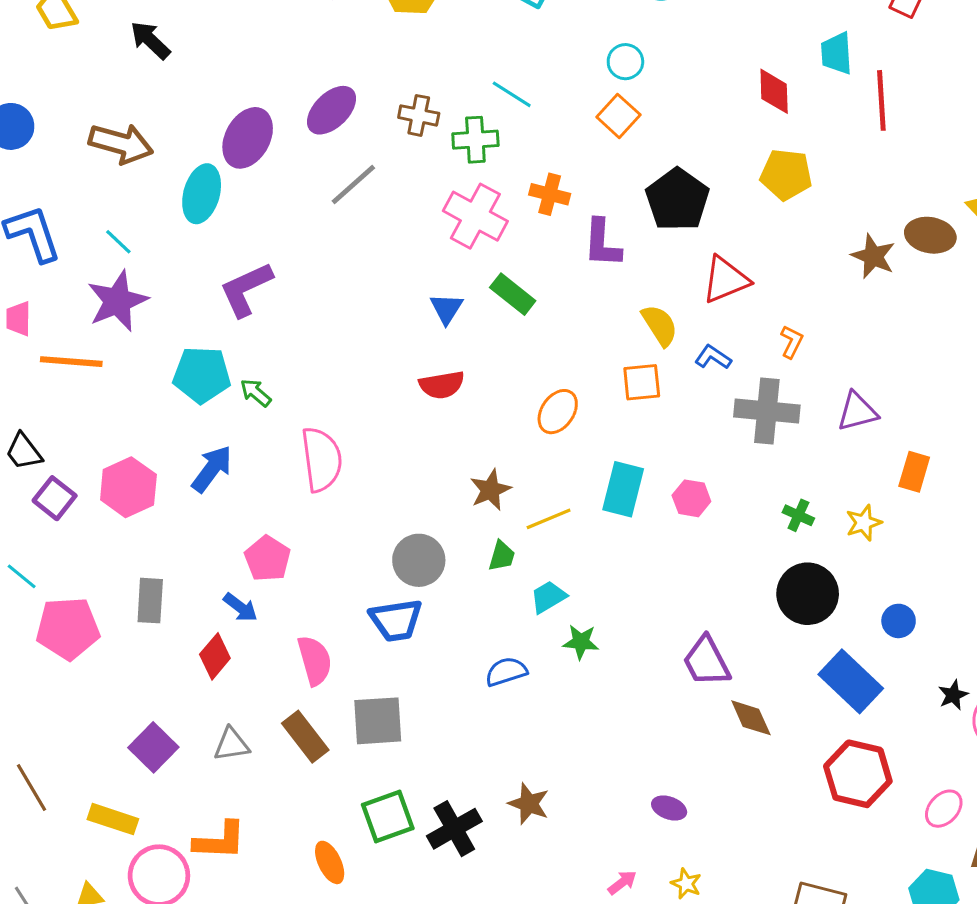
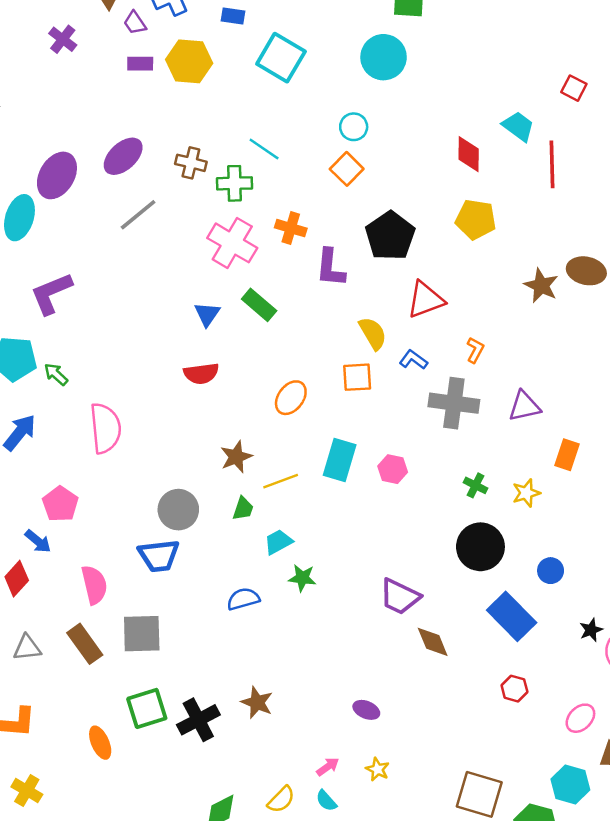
cyan trapezoid: (836, 53) -> (518, 126), turned 128
purple trapezoid: (706, 661) -> (400, 597), turned -39
red hexagon: (858, 774) -> (514, 689), size x0.5

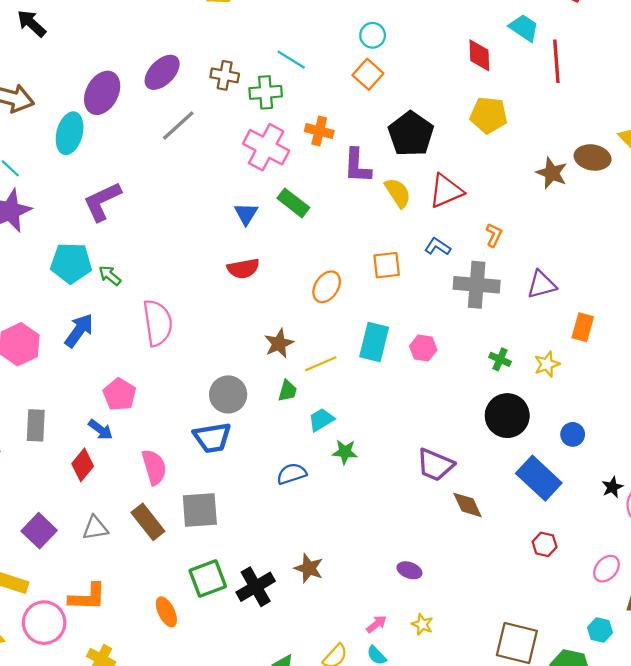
yellow semicircle: (373, 333) -> (398, 193), moved
cyan hexagon: (570, 785) -> (600, 630), size x0.7

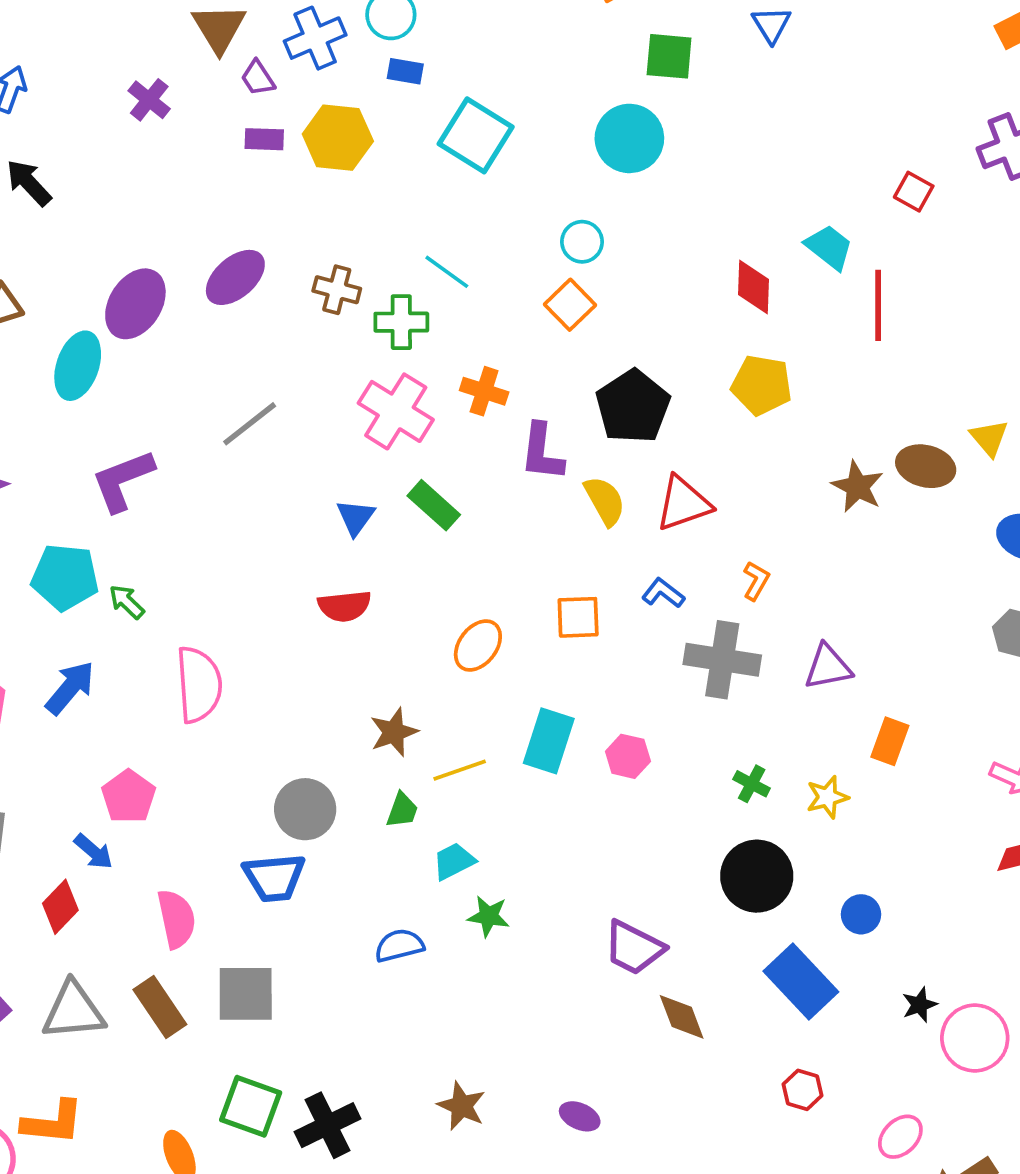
gray line: (178, 125) -> (250, 424), moved
gray triangle: (95, 528) -> (73, 1011), size x1.5
brown star: (309, 568) -> (462, 1106), moved
green square: (208, 579) -> (251, 1106), turned 36

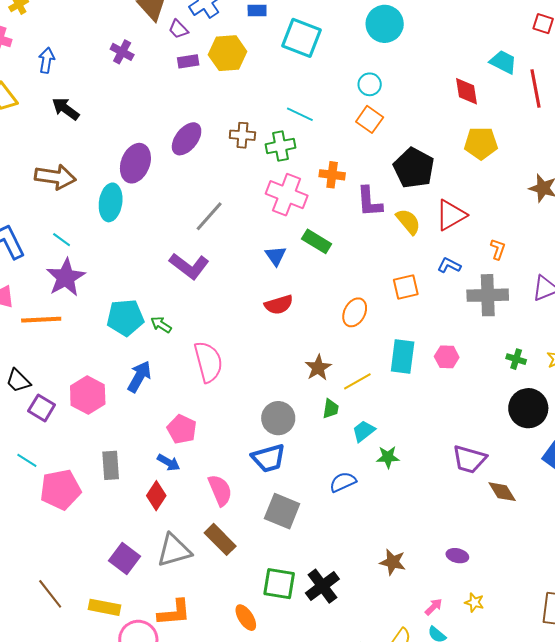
purple L-shape: (123, 480) -> (189, 266), moved, turned -111
gray square: (246, 994) -> (282, 511), moved, turned 33

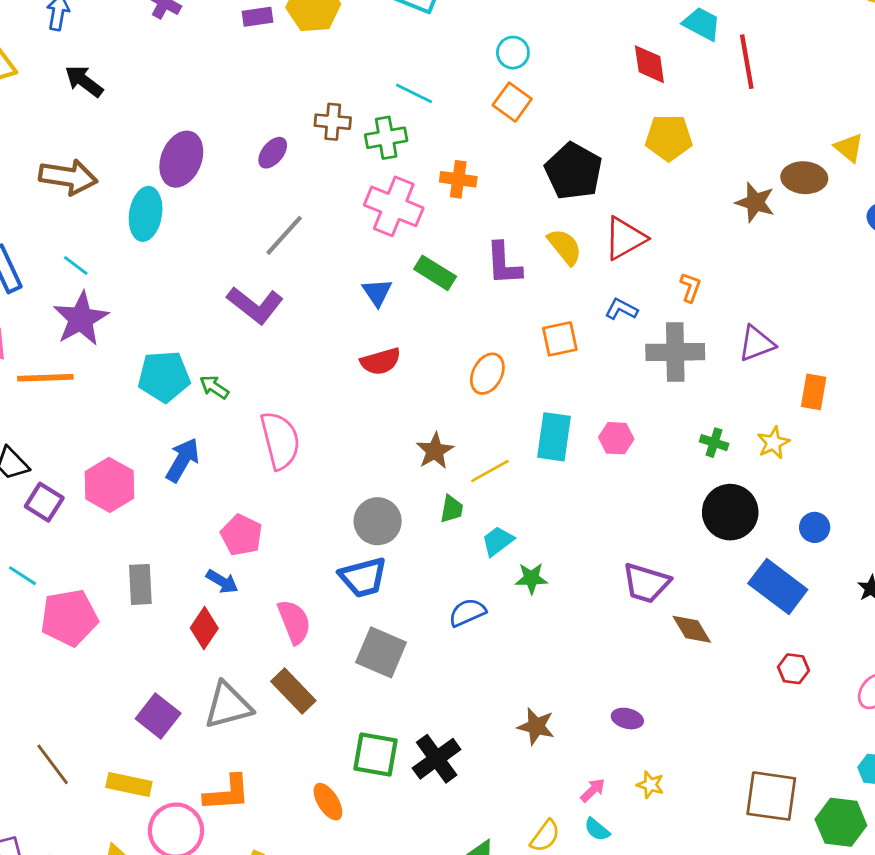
purple ellipse: (187, 139) -> (273, 153), moved, size x0.7
purple L-shape: (369, 202) -> (504, 264), moved

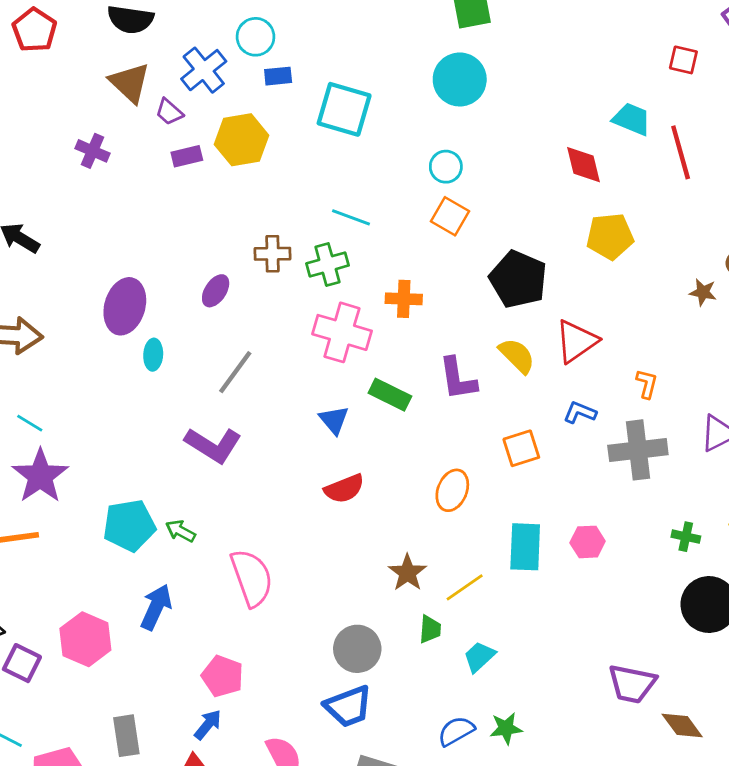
brown star: (755, 202) -> (703, 292), size x0.7
cyan ellipse: (146, 214) -> (153, 355), moved, size x0.6
green star: (531, 578) -> (506, 728), moved
blue arrow: (222, 582) -> (208, 725), turned -76

